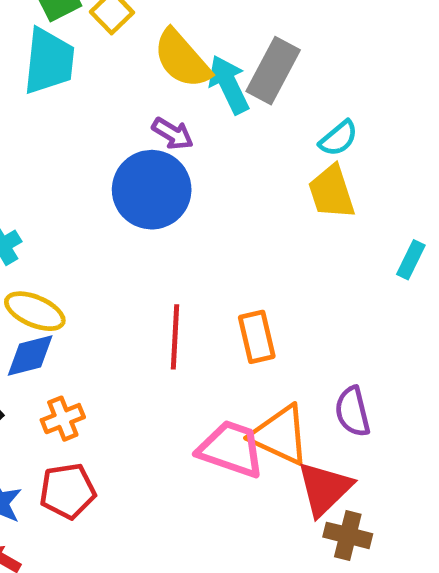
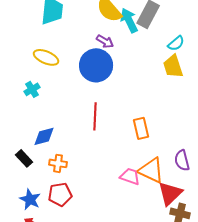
yellow ellipse: (35, 311) -> (46, 57), moved
red line: (175, 337) -> (95, 116), moved
orange cross: (63, 419) -> (58, 163), turned 30
pink trapezoid: (231, 449) -> (130, 176), size x0.7

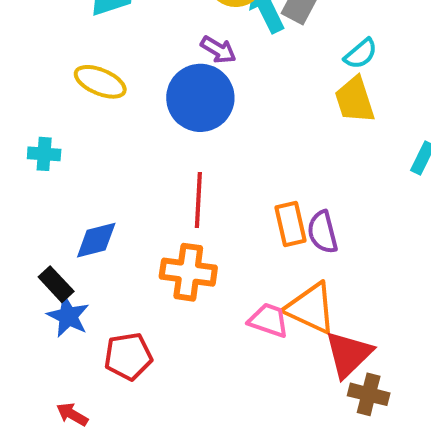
cyan cross: (32, 89) -> (44, 154), moved, turned 35
purple semicircle: (182, 160) -> (323, 232), moved
orange cross: (58, 163) -> (188, 272), moved, size x1.5
blue star: (30, 199) -> (68, 316), moved

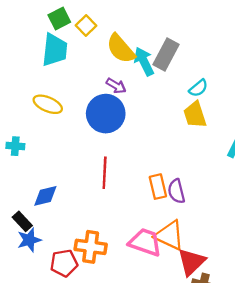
orange cross: (188, 272) -> (91, 247), moved
blue star: (68, 316) -> (29, 240), turned 30
pink trapezoid: (268, 320) -> (145, 242), size x1.4

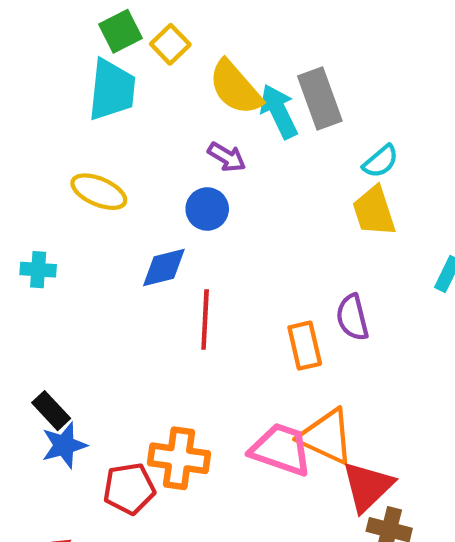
gray rectangle: (166, 54) -> (320, 98), turned -48
blue circle: (106, 114) -> (207, 209), size x0.6
purple semicircle: (176, 191) -> (352, 317), moved
blue diamond: (45, 196) -> (164, 268), moved

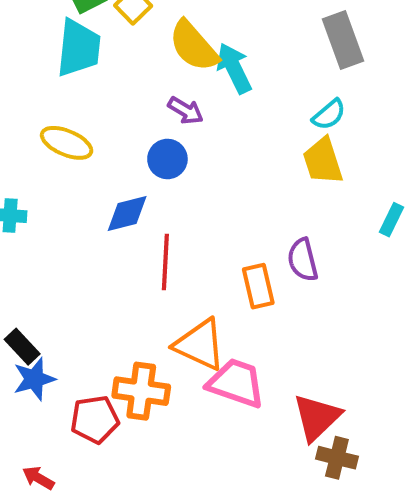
gray rectangle: (320, 98) -> (343, 40), moved
orange triangle: (326, 437) -> (200, 345), moved

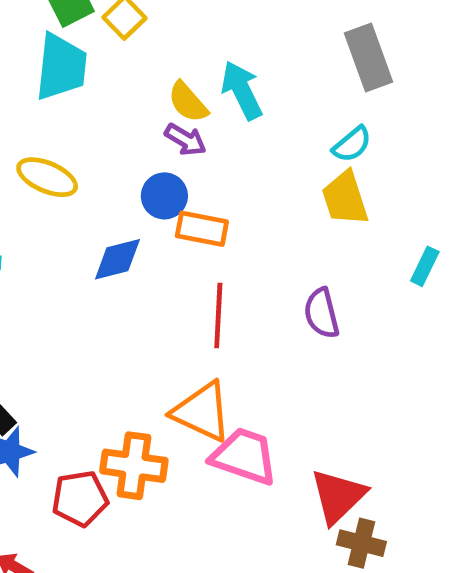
yellow semicircle: (194, 46) -> (188, 102), moved, size x0.7
red line: (165, 262) -> (218, 316), moved
orange rectangle: (258, 286) -> (202, 229), moved, turned -66

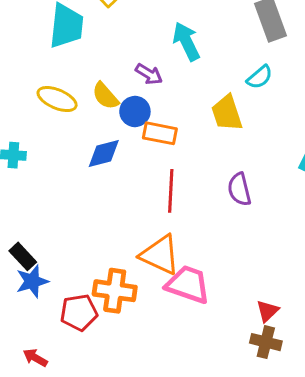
yellow semicircle: (188, 102) -> (105, 96), moved
yellow trapezoid: (345, 198) -> (227, 113), moved
red triangle: (338, 496) -> (267, 311), moved, size x0.6

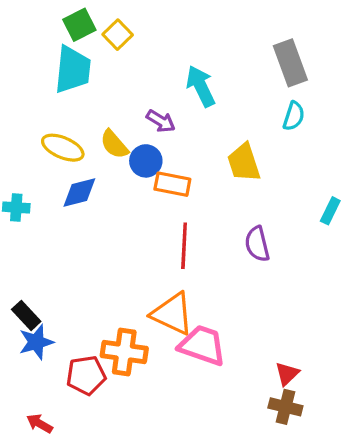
cyan semicircle: (260, 77) -> (294, 116), moved, turned -32
blue diamond: (104, 154) -> (79, 193), moved

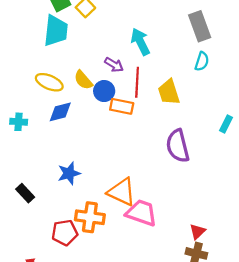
purple semicircle: (257, 244) -> (178, 146), size x1.4
red line: (184, 246) -> (137, 82), moved
blue star: (36, 342) -> (69, 173), moved

